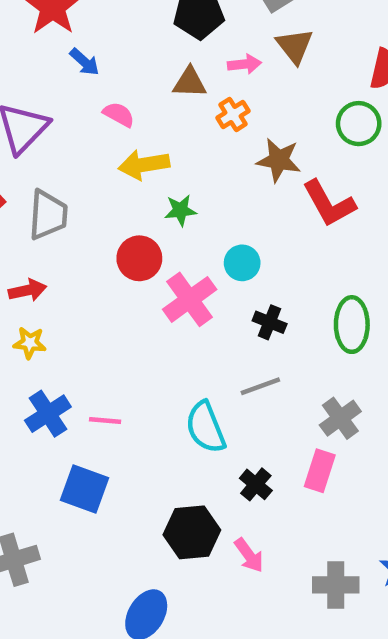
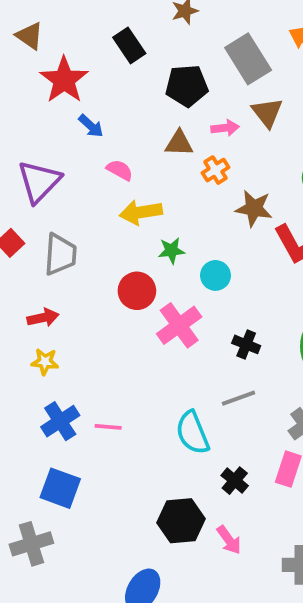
cyan circle: (242, 263) -> (216, 275), moved
blue square: (85, 489) -> (60, 488), moved

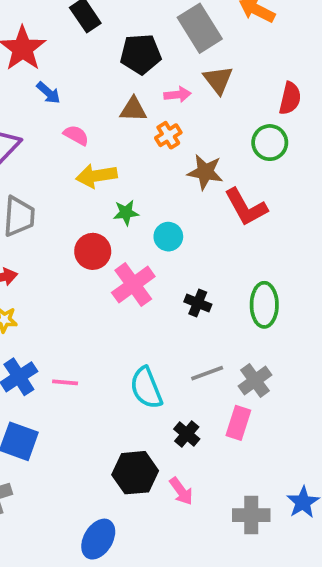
gray line: (239, 398) -> (207, 373), moved

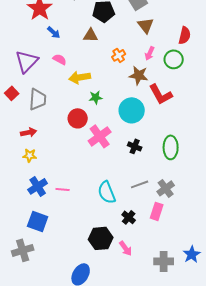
pink arrow: (178, 95) -> (150, 53), moved, turned 120
brown triangle: (133, 109) -> (91, 35), moved
pink semicircle: (76, 135) -> (60, 59), moved
cyan circle: (168, 237) -> (132, 110), moved, size x1.6

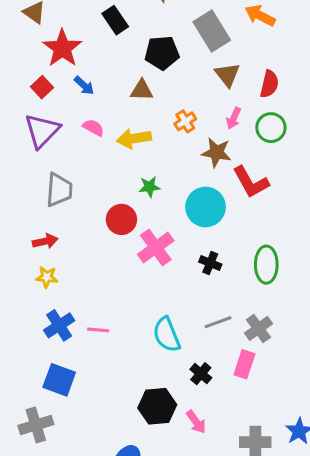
red semicircle: (185, 35) -> (269, 84), moved
yellow arrow: (80, 77) -> (134, 138), moved
red square: (12, 93) -> (42, 87), moved

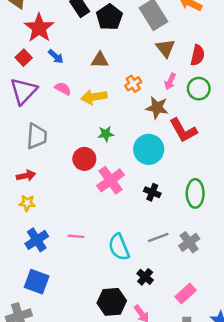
black pentagon: (162, 53) -> (109, 17), moved, turned -30
pink line: (98, 330) -> (76, 236), moved
pink rectangle: (244, 364) -> (186, 294), moved, turned 30

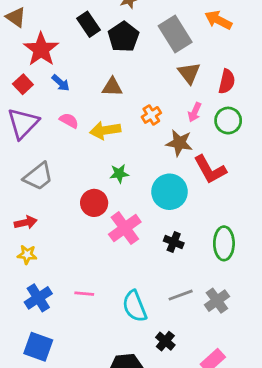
gray trapezoid: (37, 136) -> (38, 176), turned 48

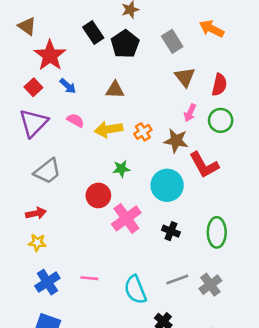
gray rectangle: (175, 34) -> (172, 41), size x0.7
orange cross: (151, 115) -> (143, 132), moved

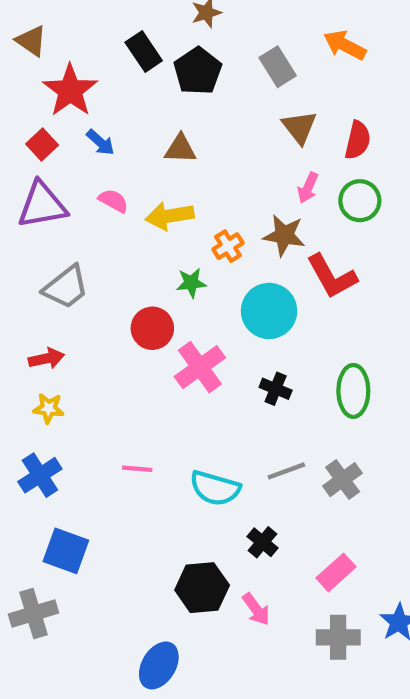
purple triangle: (33, 123) -> (42, 205), turned 36
orange cross: (143, 132) -> (228, 246), moved
blue cross: (47, 282) -> (40, 475), moved
cyan semicircle: (135, 290) -> (215, 488), turned -52

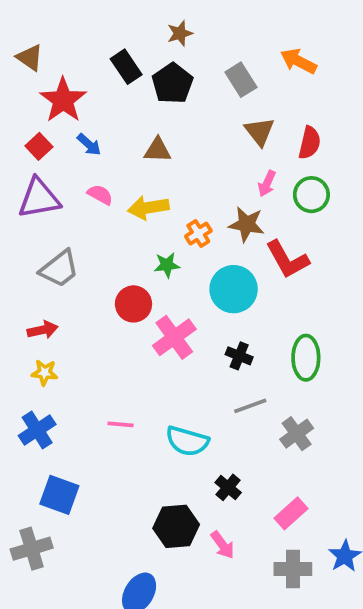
gray line: (286, 471) -> (250, 406), moved

